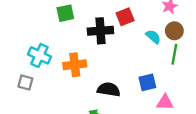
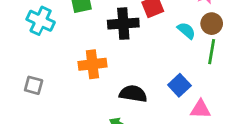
cyan cross: (39, 55) -> (41, 21), moved
blue square: (147, 82) -> (179, 85), turned -30

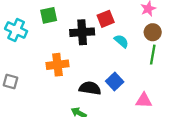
cyan semicircle: (186, 31) -> (121, 41), moved
blue square: (179, 85) -> (115, 81), moved

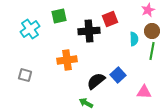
cyan cross: (16, 30) -> (30, 29), turned 30
cyan semicircle: (121, 41) -> (134, 39), moved, turned 48
black semicircle: (90, 88) -> (96, 81), turned -48

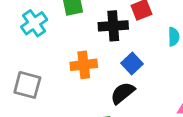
gray square: (25, 75) -> (27, 85), size x1.5
blue square: (118, 75) -> (132, 63), moved

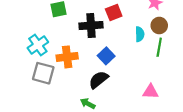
cyan cross: (34, 23) -> (38, 45), moved
gray square: (27, 85) -> (43, 73), moved

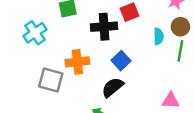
cyan cross: (38, 45) -> (35, 33), moved

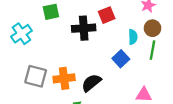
blue square: (121, 61) -> (121, 59), moved
orange cross: (77, 62) -> (64, 78), moved

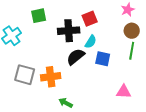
cyan semicircle: (133, 37) -> (91, 42), moved, turned 32
blue square: (121, 59) -> (103, 59), turned -35
black semicircle: (91, 83) -> (76, 57), moved

